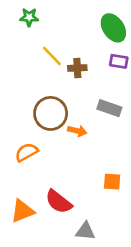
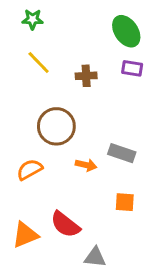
yellow line: (52, 56) -> (39, 62), moved
gray rectangle: (109, 108) -> (122, 153), moved
orange arrow: (77, 131) -> (86, 165), moved

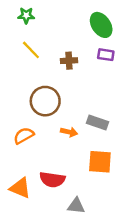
orange square: (125, 202) -> (100, 162), size x1.5
red semicircle: (65, 224) -> (52, 180), turned -30
orange triangle: (25, 235) -> (20, 188), turned 45

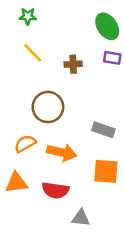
orange arrow: (69, 132) -> (62, 152), moved, size x1.6
orange triangle: (20, 188) -> (16, 183), moved, turned -30

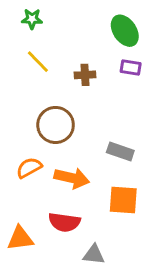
orange triangle: (16, 183) -> (20, 238), moved

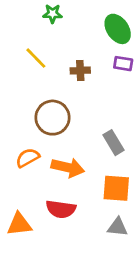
green star: (32, 19) -> (53, 14), moved
gray rectangle: (120, 151) -> (113, 143), turned 40
gray triangle: (94, 255) -> (118, 227), moved

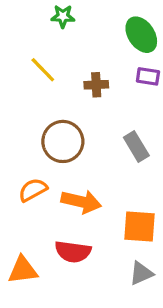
gray rectangle: (113, 143) -> (136, 146), moved
gray triangle: (118, 227) -> (141, 273), turned -30

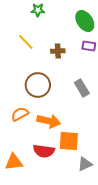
orange square: (140, 227) -> (69, 141), moved

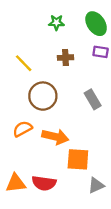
green star: (38, 10) -> (56, 22), moved
yellow line: (26, 42) -> (24, 63), moved
red semicircle: (44, 151) -> (44, 183), moved

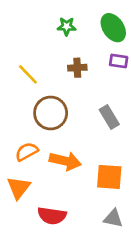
orange square: (78, 159) -> (109, 177), moved
orange triangle: (16, 183) -> (19, 188), moved, turned -45
gray triangle: (96, 185) -> (113, 218), turned 36

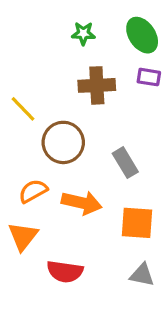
brown cross: (77, 68) -> (97, 85), size x1.5
yellow line: (28, 74) -> (23, 109), moved
gray rectangle: (109, 117) -> (125, 163), moved

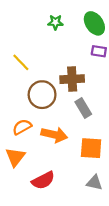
brown cross: (97, 85) -> (72, 79), moved
yellow line: (23, 109) -> (21, 62), moved
red semicircle: (65, 272) -> (43, 180), turned -35

